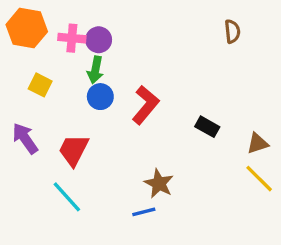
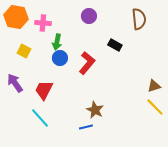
brown semicircle: (232, 31) -> (139, 19), size x1.5
purple circle: (99, 40) -> (89, 16), moved
black rectangle: (207, 127) -> (115, 45), moved

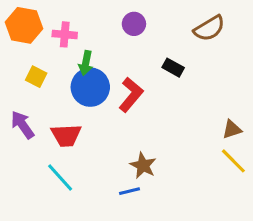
brown semicircle: (139, 19) -> (209, 28), turned 65
blue circle: (60, 58) -> (90, 87), size x1.6
red trapezoid: (44, 90) -> (66, 135), turned -120

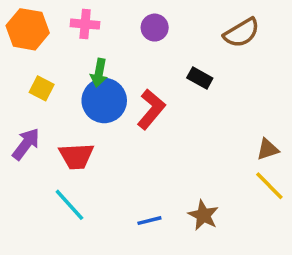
pink cross: (65, 34) -> (85, 24), moved
purple arrow: (22, 125) -> (26, 144), turned 72
brown star: (143, 165) -> (203, 215), moved

